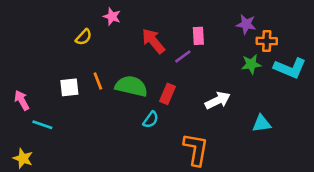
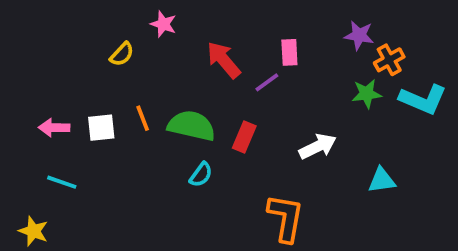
orange cross: (267, 41) -> (389, 60), turned -30
pink arrow: (22, 100) -> (54, 128), moved, turned -60
cyan semicircle: (151, 120) -> (201, 175), moved

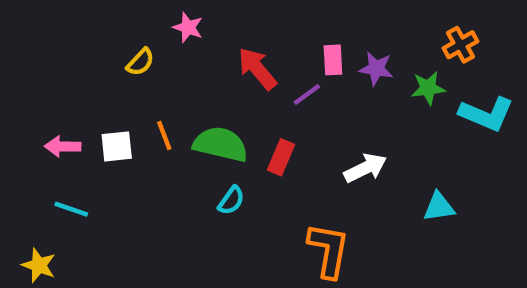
purple star: (359, 35) -> (376, 69), moved
orange cross: (389, 60) -> (461, 45), moved
green star: (367, 94) -> (428, 88), moved

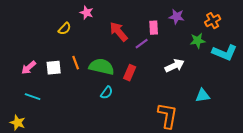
purple star: (376, 69) -> (177, 17), moved
pink arrow: (63, 146) -> (29, 68), turned -42
white arrow: (365, 168) -> (175, 66), moved
orange L-shape: (329, 250) -> (168, 116), moved

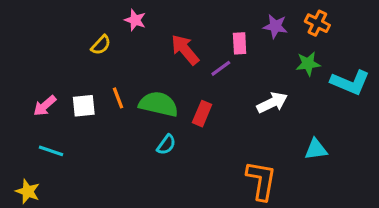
orange cross: (213, 21) -> (317, 23), moved, turned -35

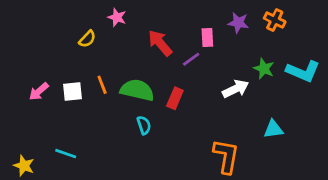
green star: (308, 64) -> (264, 69), moved, turned 30
cyan semicircle: (166, 145) -> (144, 125), turned -54
cyan line: (51, 151) -> (66, 154), moved

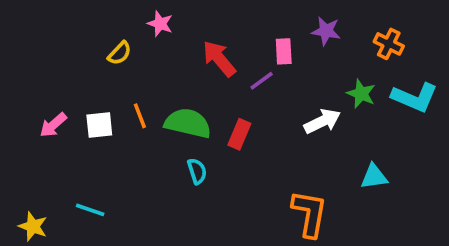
orange cross: (275, 20) -> (389, 44), moved

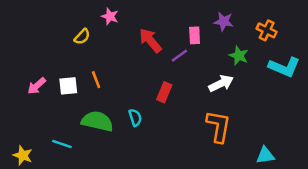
green star: (361, 94) -> (239, 56), moved
green semicircle: (188, 123) -> (97, 121), moved
cyan triangle: (374, 177) -> (265, 155), moved
orange L-shape: (309, 214) -> (219, 126), moved

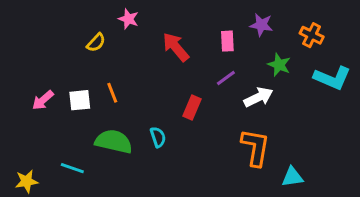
purple line: (179, 56) -> (226, 78), moved
yellow star: (23, 155) -> (27, 181), turned -30
cyan triangle: (265, 155) -> (292, 177), moved

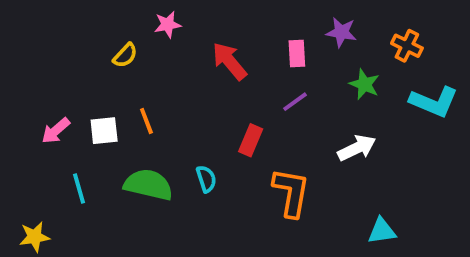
pink star: (128, 19) -> (168, 25), turned -30
white arrow: (258, 97) -> (357, 148), moved
orange L-shape: (255, 147) -> (291, 192), moved
cyan line: (72, 168) -> (79, 189), moved, turned 55

